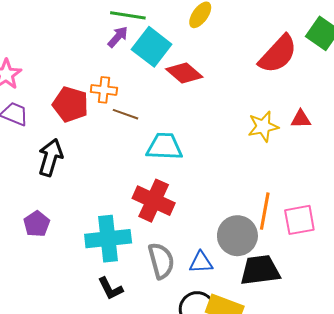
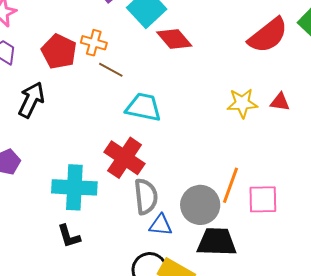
gray semicircle: (161, 261) -> (146, 197), moved

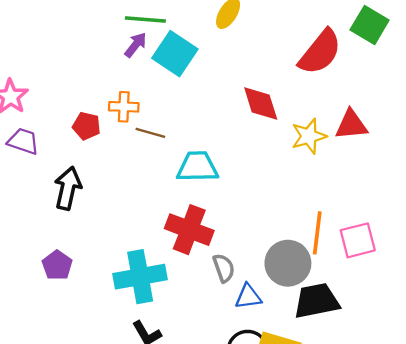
red diamond: (174, 39) -> (261, 103), moved, turned 36
red pentagon: (59, 52) -> (87, 126), size x0.7
red triangle: (280, 102) -> (351, 125), size x1.4
gray semicircle: (146, 197) -> (224, 268), size x0.7

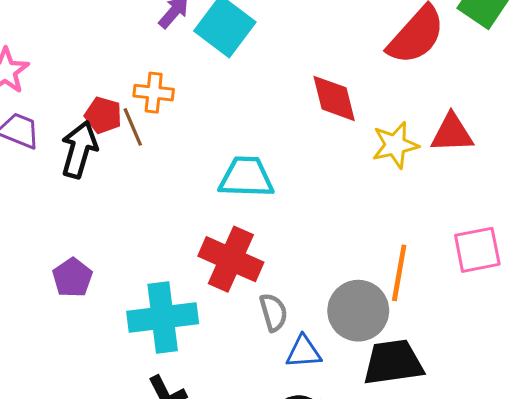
brown line: (150, 133) -> (133, 127), moved, turned 48
black arrow: (68, 188) -> (79, 150), moved
pink square: (358, 240) -> (477, 250), moved
purple pentagon: (57, 265) -> (72, 278), moved

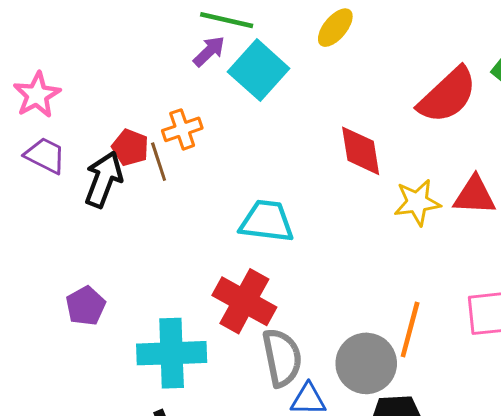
orange cross: (154, 93) -> (182, 129), turned -30
gray semicircle: (274, 312) -> (282, 358), size x1.5

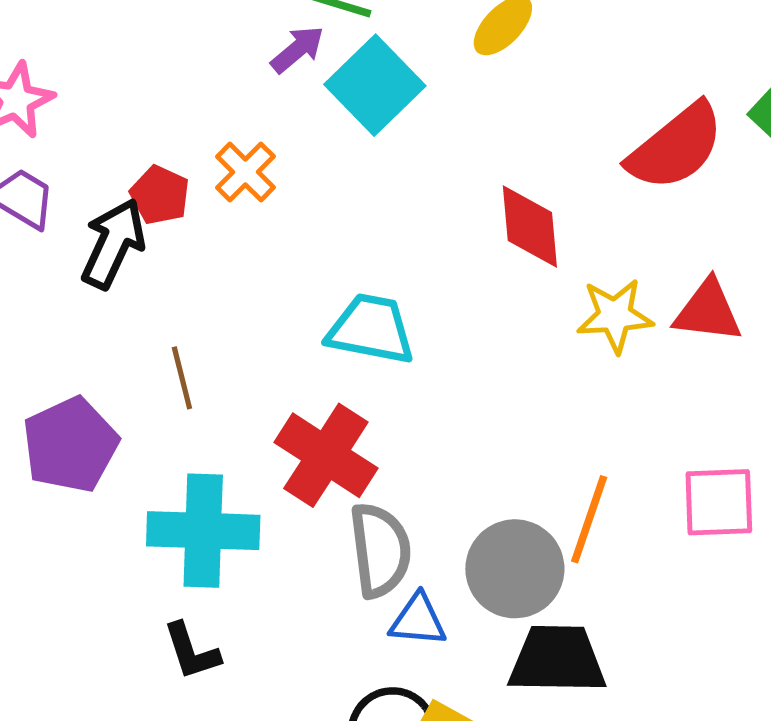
orange cross: (182, 129) -> (245, 172), turned -30
brown line: (159, 162) -> (182, 378), moved
purple pentagon: (86, 306) -> (70, 445), size x1.5

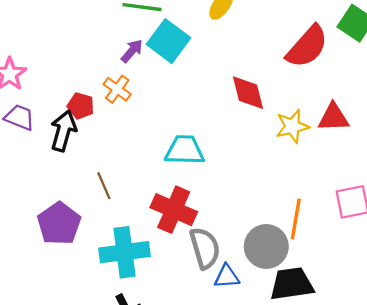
purple arrow: (297, 49) -> (132, 51), moved

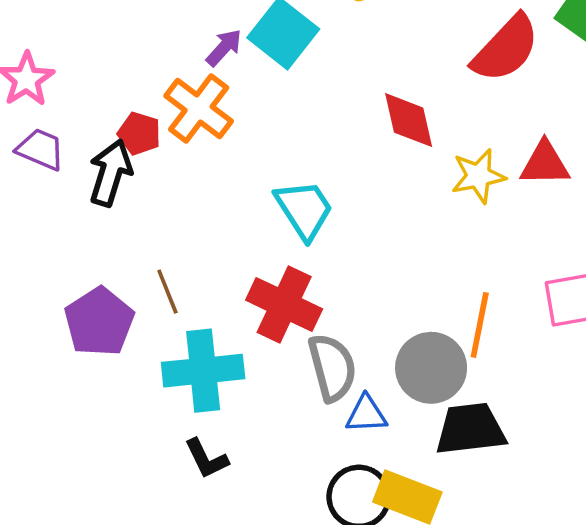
orange cross: (117, 89) -> (199, 109), size x1.5
cyan trapezoid: (185, 150) -> (304, 209), turned 54
brown line: (104, 186) -> (167, 292), moved

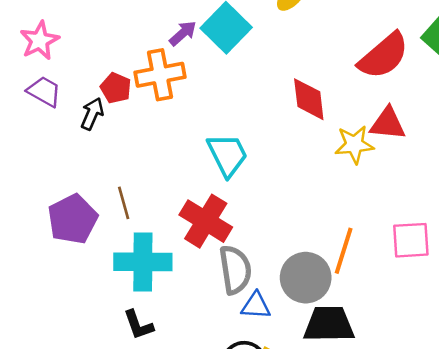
orange cross: (199, 109) -> (160, 75), turned 36
red triangle: (545, 164) -> (388, 124), moved
black arrow: (110, 173) -> (92, 114), size x0.7

